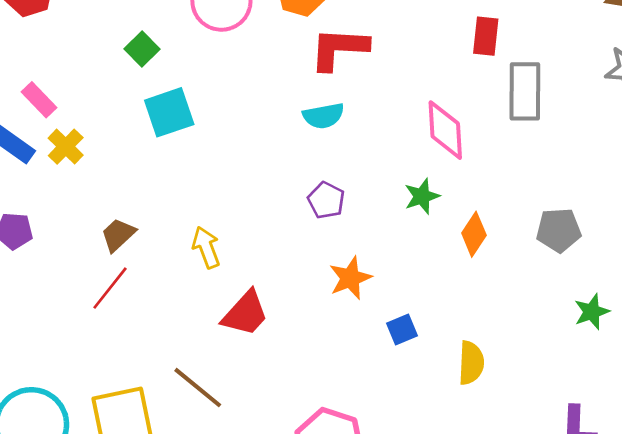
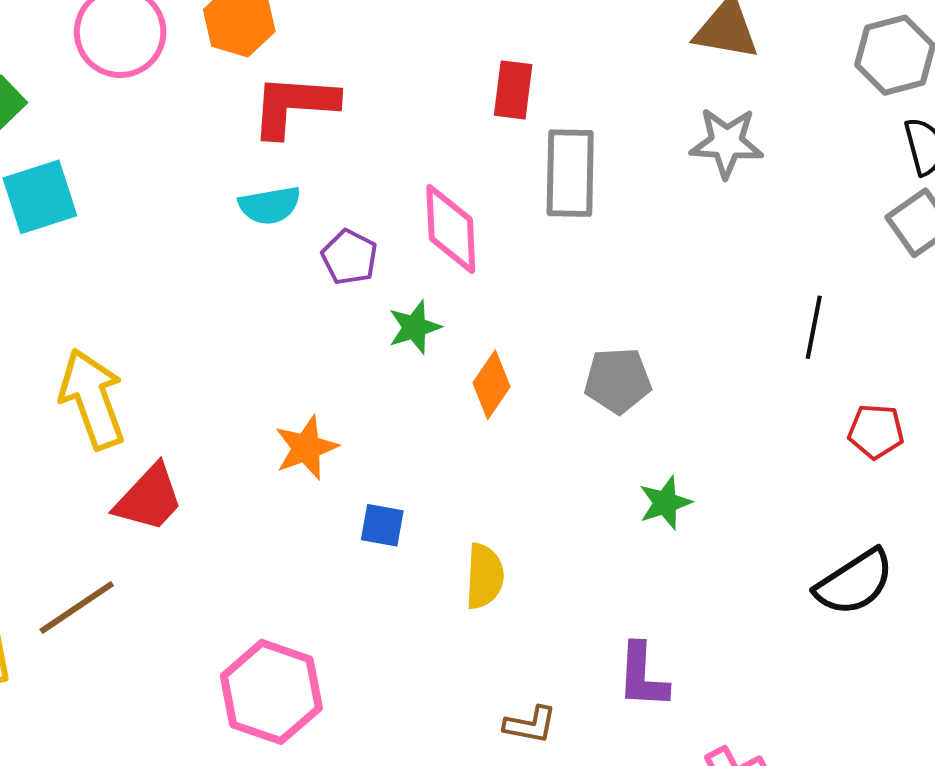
purple pentagon: (326, 200) -> (349, 257), moved
yellow arrow: (206, 247) -> (92, 399), size x1.6
blue square: (402, 330) -> (382, 525), turned 32
brown line: (198, 388) -> (77, 607), turned -74

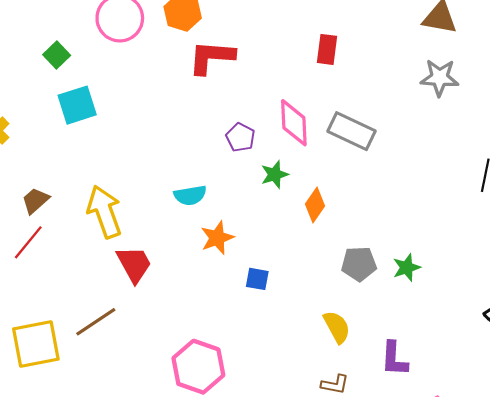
gray rectangle: (570, 173) -> (352, 131), moved, turned -66
cyan semicircle: (270, 205) -> (190, 195), moved
gray pentagon: (618, 380) -> (359, 264), moved
red trapezoid: (149, 498) -> (134, 264), turned -72
yellow semicircle: (484, 576) -> (337, 327), moved, turned -32

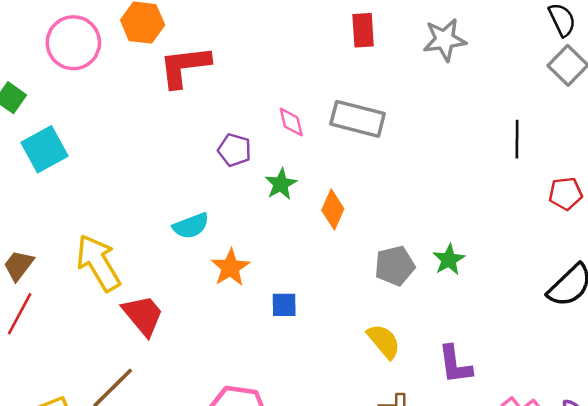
red rectangle: (327, 49) -> (363, 30), moved
pink diamond: (294, 123) -> (291, 122), size x0.6

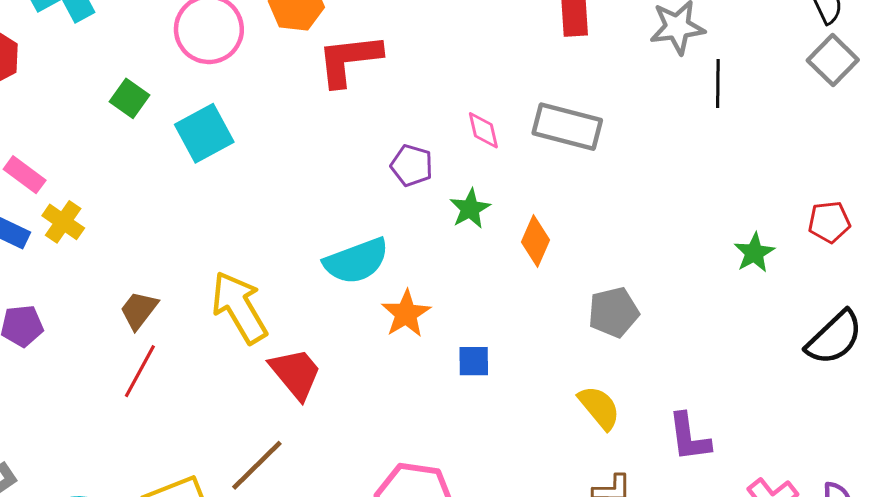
black line: (517, 139) -> (718, 83), moved
cyan square: (45, 149) -> (204, 133), moved
cyan semicircle: (191, 226) -> (356, 261), size x1.4
green star: (449, 260) -> (754, 253), moved

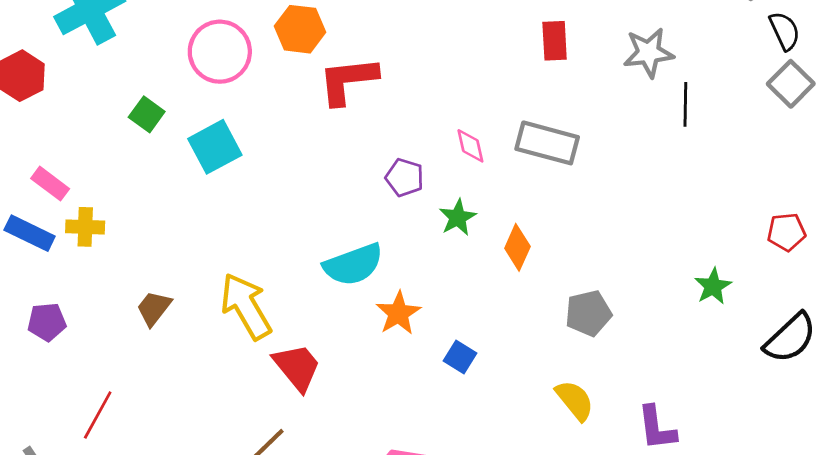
yellow cross: (63, 222) -> (85, 227), turned -33
green star: (754, 253) -> (713, 286), moved
blue square: (474, 361) -> (460, 357), turned 32
red line: (140, 371) -> (98, 415), moved

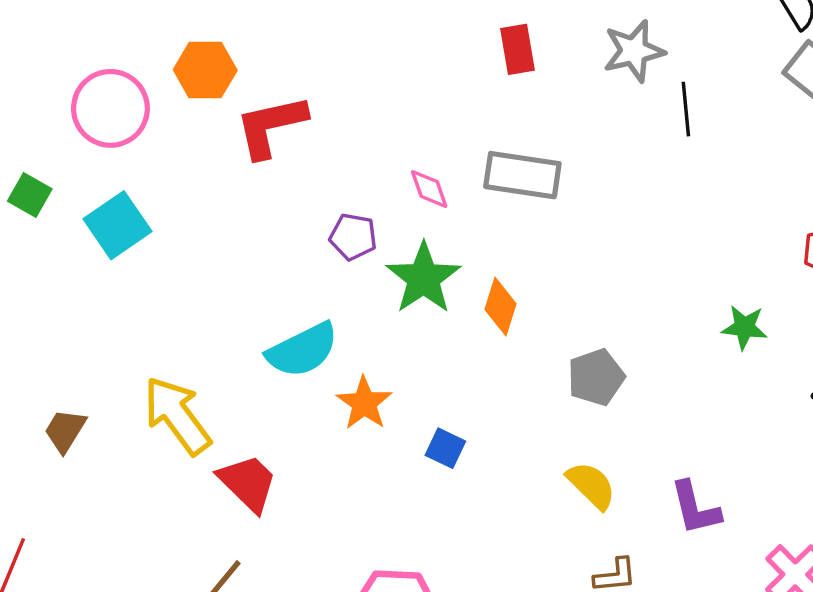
green star: (458, 217) -> (423, 278), size x1.6
green star: (713, 286) -> (744, 327), turned -30

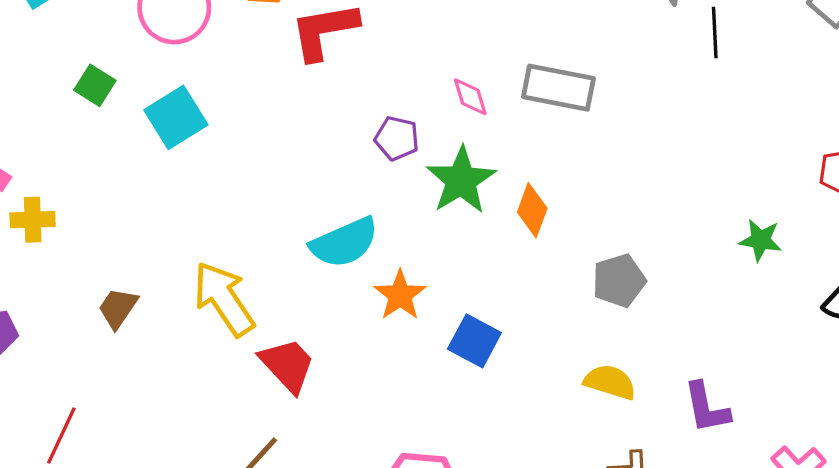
blue square: (445, 448) -> (474, 341), size x1.4
yellow semicircle: (591, 485) -> (610, 382), turned -30

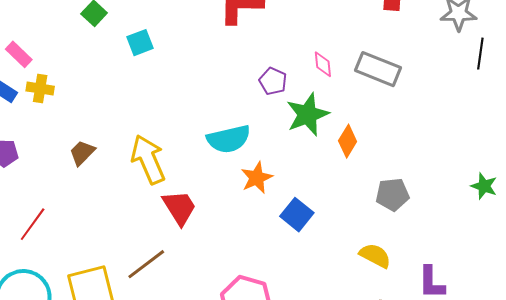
cyan square: (176, 117) -> (140, 43), size x0.7

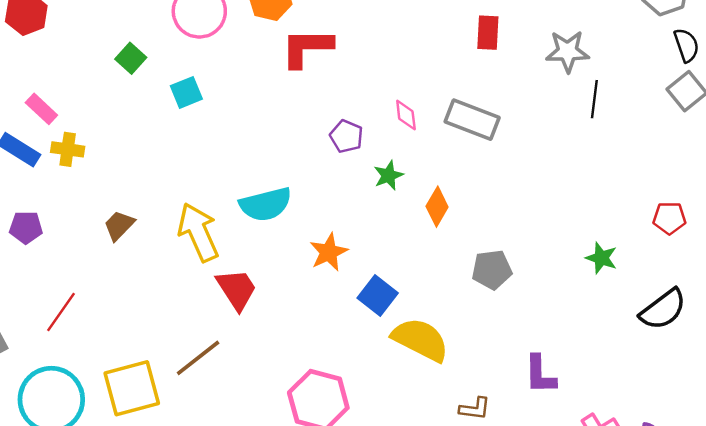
green star: (307, 114) -> (388, 175), size x0.6
cyan semicircle: (229, 139) -> (266, 204), moved
yellow semicircle: (375, 256) -> (420, 340), moved, size x1.5

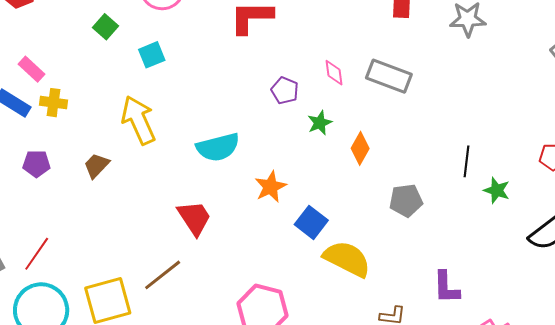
black line: (594, 99) -> (467, 161), moved
purple pentagon: (26, 227) -> (37, 164), moved
yellow arrow: (198, 232) -> (139, 120), moved
red line: (61, 312) -> (37, 254), moved

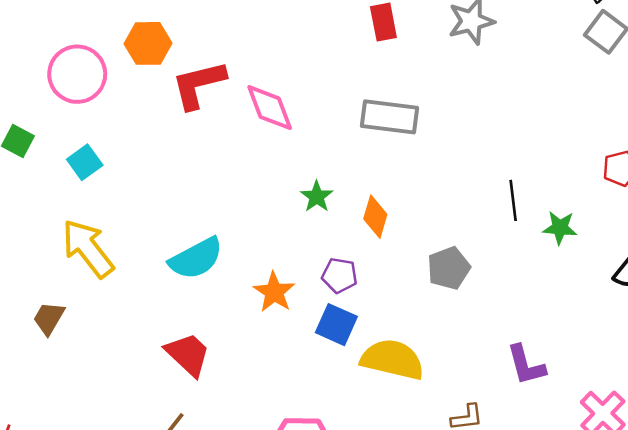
pink diamond: (334, 73) -> (270, 108), moved, size x1.6
purple pentagon: (285, 90) -> (340, 275), moved

